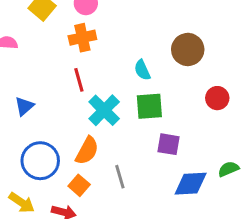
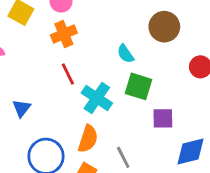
green square: (149, 106) -> (138, 86), turned 32

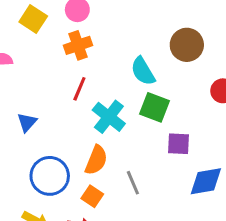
cyan semicircle: (125, 54) -> (143, 71), size x1.4
red line: (68, 74) -> (79, 89), turned 45

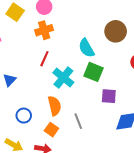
orange semicircle: (96, 160) -> (55, 106), turned -36
blue circle: (50, 176) -> (24, 116), size x0.6

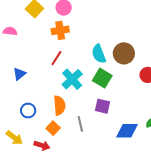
brown circle: (116, 31) -> (124, 53), moved
purple square: (109, 96) -> (103, 106), moved

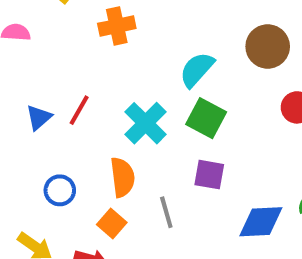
brown circle: (124, 53) -> (268, 46), moved
cyan semicircle: (99, 54) -> (197, 70), turned 66
red line: (56, 58) -> (79, 110), moved

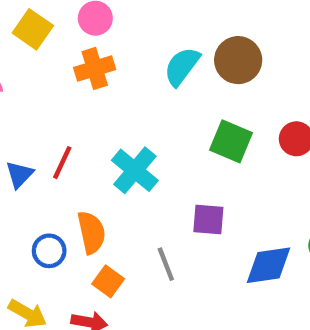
brown circle: (268, 46) -> (238, 60), moved
cyan semicircle: (197, 70) -> (182, 66), moved
green square: (206, 118) -> (231, 141), moved
orange semicircle: (122, 177) -> (91, 232), moved

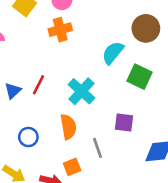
cyan semicircle: (182, 66) -> (113, 53), moved
orange semicircle: (91, 232) -> (68, 127), moved
orange square: (108, 281) -> (72, 167), moved, turned 30

